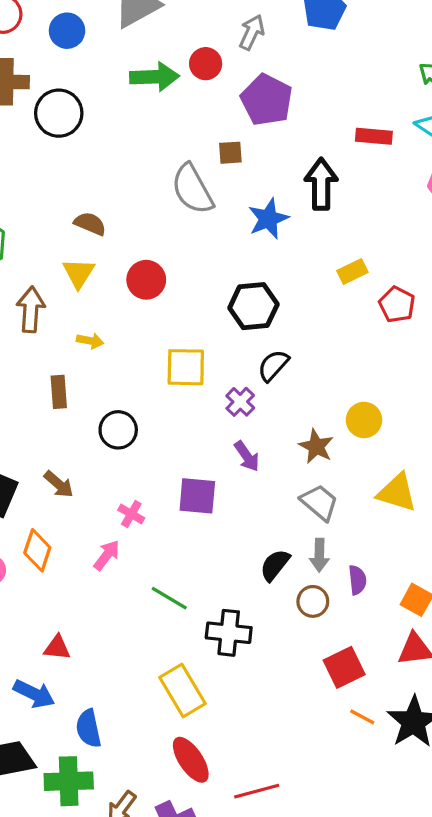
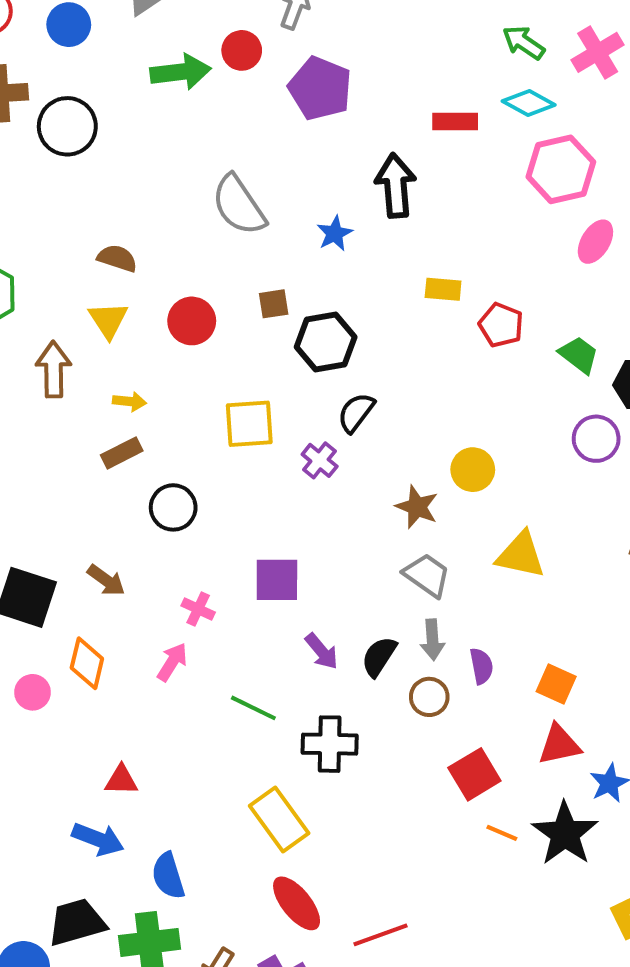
brown square: (230, 153) -> (274, 304), moved
blue star: (268, 219) -> (335, 233), size x0.7
yellow rectangle: (352, 272) -> (443, 289), turned 36
brown rectangle: (59, 392) -> (122, 453), moved, turned 72
purple arrow: (247, 456) -> (322, 651), moved

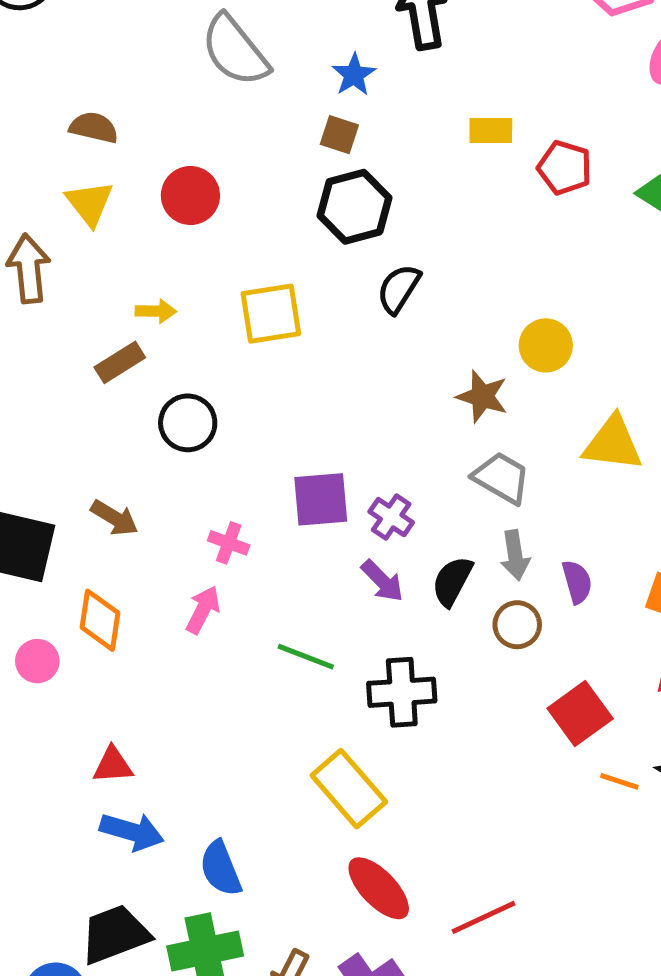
brown square: (274, 304) -> (339, 135), moved, turned 32
yellow arrow: (130, 401) -> (156, 311), moved
purple cross: (320, 460) -> (391, 517), moved
red triangle: (121, 780) -> (113, 765), moved

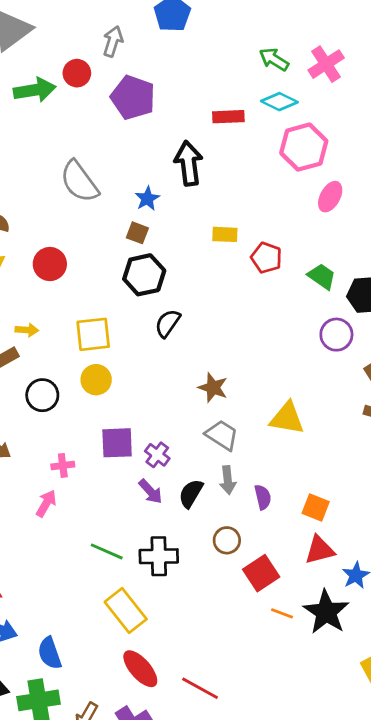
yellow circle: (546, 345) -> (96, 380), moved
pink cross: (229, 543) -> (63, 465), turned -30
brown circle: (517, 625) -> (227, 540), moved
green line: (306, 657) -> (107, 551), moved
red line: (483, 917) -> (200, 688), turned 51

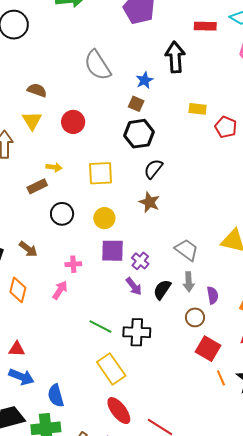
yellow circle: (96, 380) -> (104, 218), moved
brown star: (213, 388) -> (149, 202), moved
brown circle: (227, 540) -> (195, 317), moved
red square: (261, 573) -> (208, 349), turned -30
orange line: (282, 613) -> (221, 378), turned 42

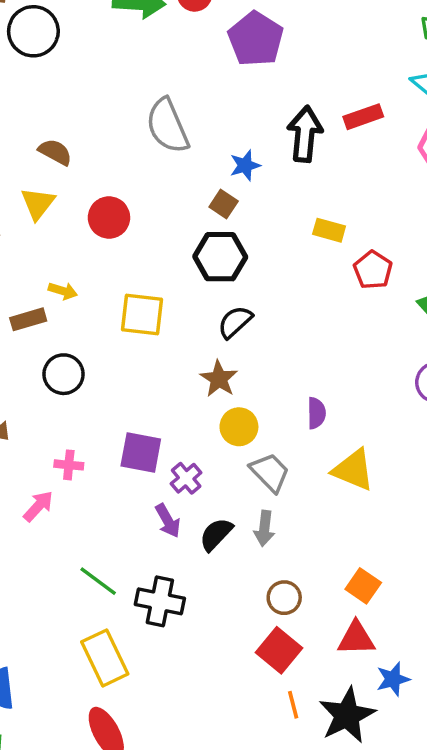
red rectangle: (205, 26) -> (363, 117), moved, turned -30
yellow circle: (104, 218) -> (239, 427), moved
purple semicircle: (213, 295) -> (316, 413), moved
brown circle: (195, 317) -> (284, 598), moved

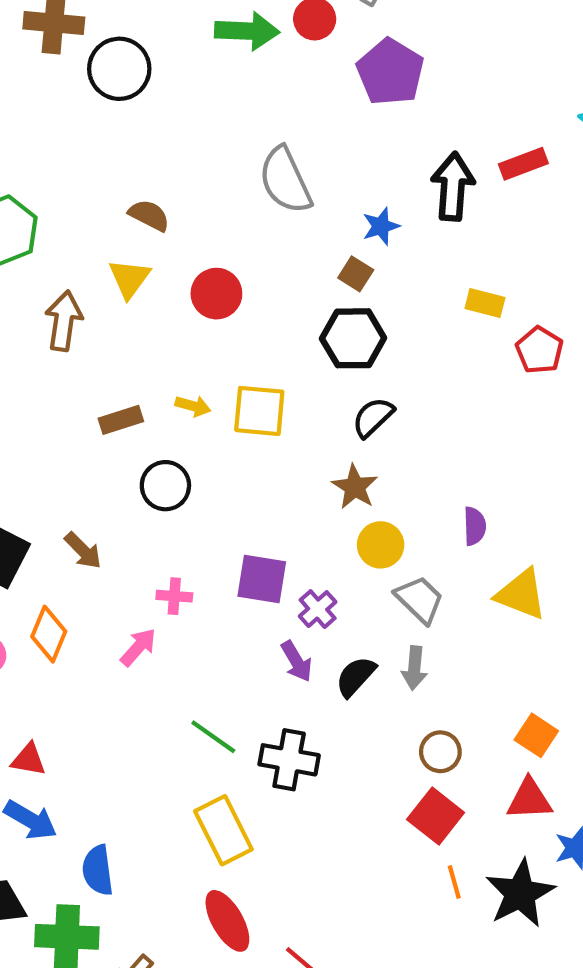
yellow arrow: (63, 291) -> (193, 406), moved

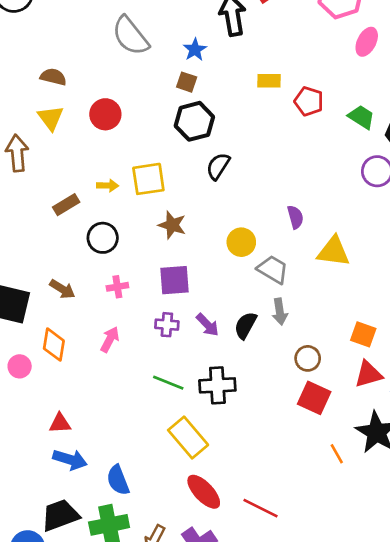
brown star: (355, 487) -> (172, 225), moved
pink cross: (174, 596) -> (117, 287), moved
purple cross: (318, 609) -> (167, 325), moved, turned -30
orange line: (454, 882) -> (337, 454), moved

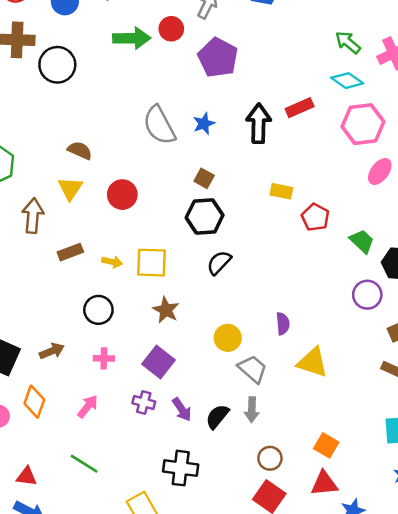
blue star: (195, 50) -> (204, 124), moved
brown rectangle: (66, 205) -> (70, 252), moved
purple square: (174, 280) -> (159, 362), turned 32
brown arrow: (62, 289) -> (52, 351), turned -65
green line: (168, 383) -> (84, 464), moved

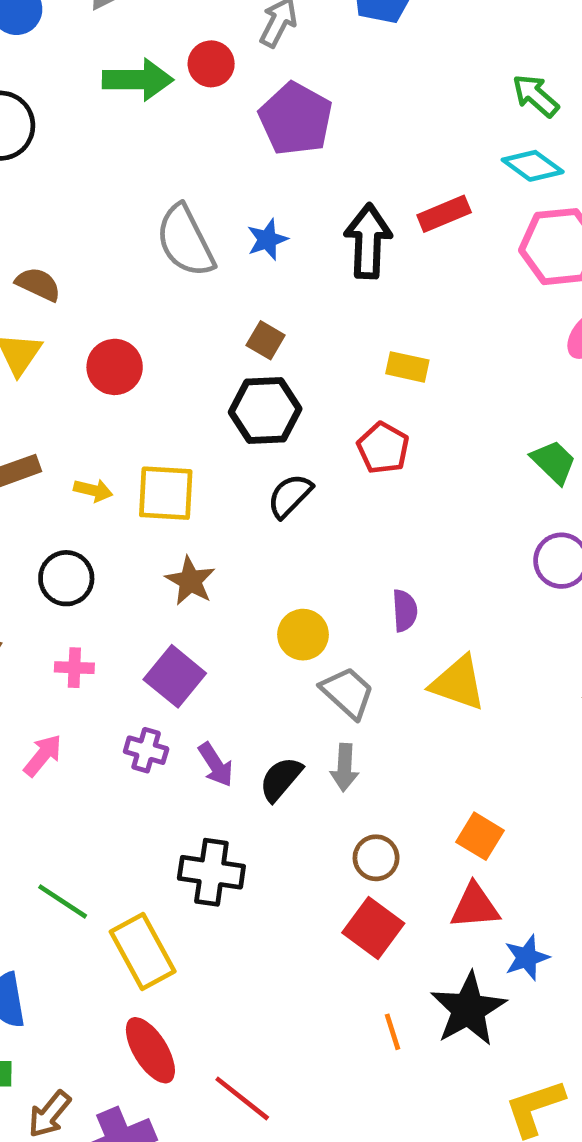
red pentagon: (315, 217) -> (383, 448), moved
green line: (84, 464) -> (63, 901), moved

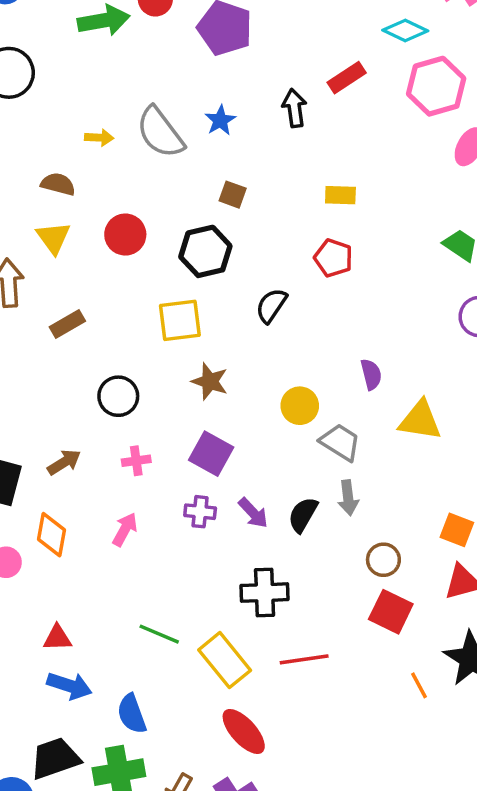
black arrow: (368, 241) -> (294, 108), size x0.7
black hexagon: (265, 410) -> (205, 251), moved
yellow arrow: (93, 490) -> (99, 138), moved
red line: (242, 1098) -> (304, 659), moved, turned -36

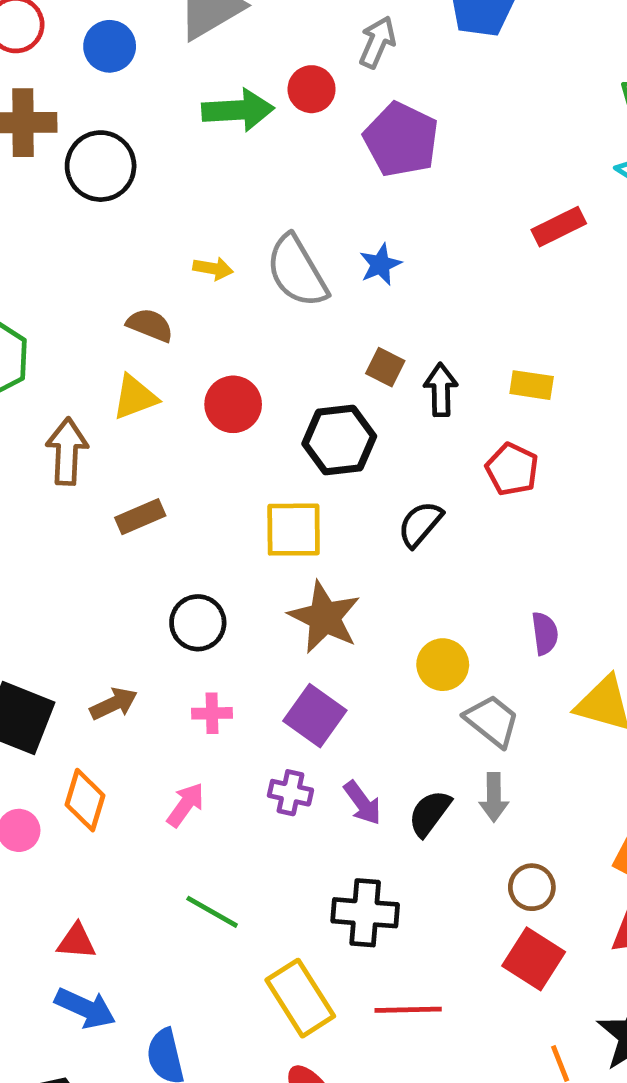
black arrow: (294, 108) -> (441, 390), moved
yellow triangle: (53, 238) -> (135, 397), turned 39
brown star: (210, 381) -> (324, 617), size x1.4
green line: (159, 634) -> (212, 912), moved

